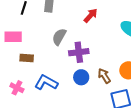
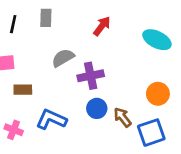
gray semicircle: (59, 37) -> (63, 58), turned 36
brown arrow: (104, 76) -> (122, 117), moved

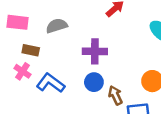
gray semicircle: (63, 58) -> (57, 26), moved
pink cross: (14, 130) -> (23, 71), moved

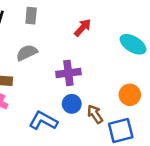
blue L-shape: (50, 83) -> (43, 121), moved

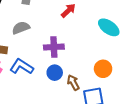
blue L-shape: (43, 121) -> (21, 67), moved

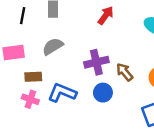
brown arrow: (73, 82) -> (125, 72), moved

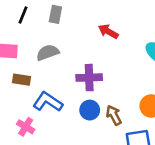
red arrow: (106, 15) -> (108, 31), turned -108
brown arrow: (125, 72) -> (114, 115), moved
pink cross: (30, 99) -> (26, 127), moved

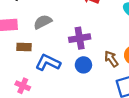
brown arrow: (114, 115) -> (111, 59), moved
pink cross: (26, 127) -> (23, 86), moved

